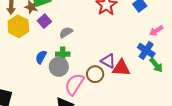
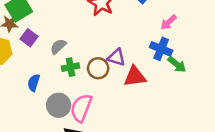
green cross: (63, 54) -> (70, 67), moved
purple triangle: (108, 61) -> (116, 57), moved
gray circle: (59, 67) -> (59, 105), moved
brown circle: (95, 74) -> (98, 68), moved

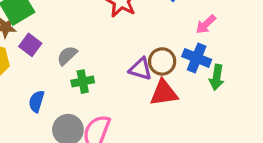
green arrow: (177, 64) -> (217, 77), turned 60
brown circle: (98, 68) -> (162, 61), moved

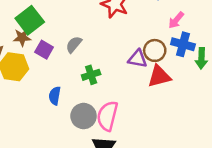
pink arrow: (206, 24) -> (176, 20), moved
gray semicircle: (67, 56) -> (74, 44), moved

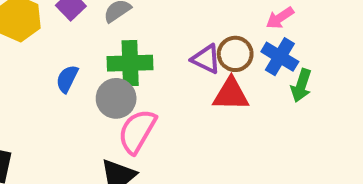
green cross: (91, 75) -> (130, 63), size x1.5
gray circle: (84, 116) -> (116, 98), moved

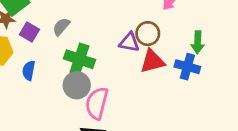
blue cross: (280, 57) -> (187, 67), moved
green cross: (130, 63) -> (79, 59), turned 36
blue semicircle: (67, 79) -> (29, 71), moved

